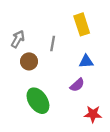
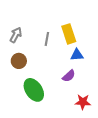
yellow rectangle: (82, 24) -> (69, 34), moved
brown circle: (29, 61) -> (19, 61), moved

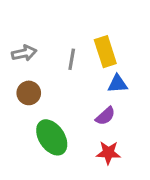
gray arrow: (16, 35) -> (24, 53), turned 49
red star: (83, 102) -> (108, 153), moved

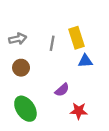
purple semicircle: (105, 116) -> (62, 90), moved
green ellipse: (52, 137) -> (25, 109), moved

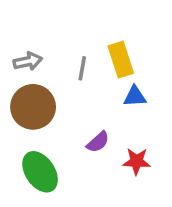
brown circle: (21, 68) -> (33, 107), size x1.6
red star: (79, 111) -> (137, 161), moved

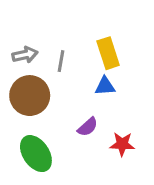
gray line: (82, 68) -> (61, 61), moved
blue triangle: (135, 96) -> (105, 86), moved

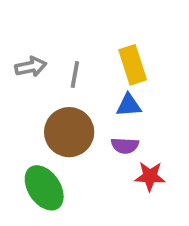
brown circle: (30, 96) -> (69, 132), moved
purple semicircle: (88, 127) -> (125, 146), moved, turned 45

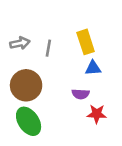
blue triangle: (129, 105) -> (93, 68), moved
brown circle: (69, 132) -> (26, 85), moved

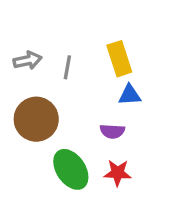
red star: (97, 114) -> (118, 173), moved
green ellipse: (29, 121) -> (71, 169), moved

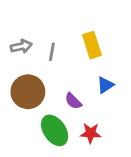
blue triangle: (130, 95) -> (105, 85), moved, turned -30
purple semicircle: (112, 131) -> (73, 101), moved, turned 42

